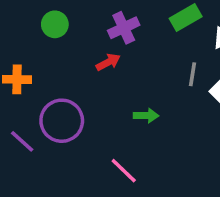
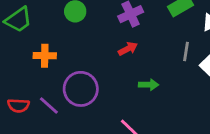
red arrow: (108, 62) -> (128, 49), moved

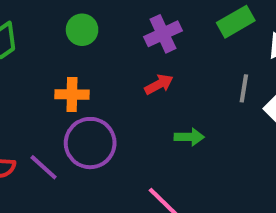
orange cross: (45, 56) -> (72, 94), moved

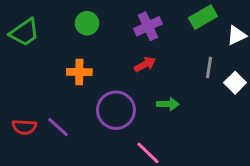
purple circle: (90, 143) -> (116, 110), moved

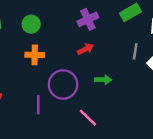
green circle: (87, 23) -> (31, 24), moved
purple line: (58, 127) -> (38, 105), moved, turned 48

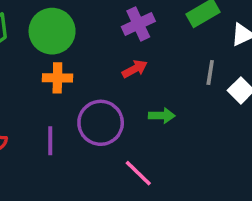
green circle: (31, 24) -> (52, 31), size x1.6
purple line: (38, 105) -> (50, 141), moved

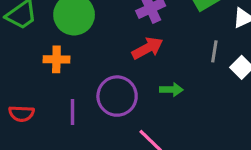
red arrow: (135, 69) -> (147, 48), size x1.4
orange cross: (57, 78) -> (56, 59), moved

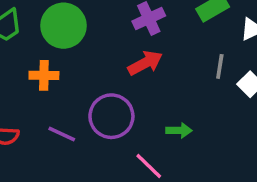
green arrow: (171, 90) -> (179, 130), moved
purple line: (72, 112) -> (62, 134), turned -65

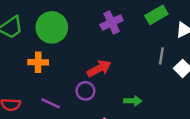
red arrow: (145, 63) -> (99, 68), moved
purple circle: (111, 116) -> (85, 91), size x0.6

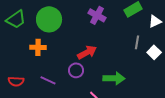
purple cross: (112, 22) -> (97, 15), turned -36
green arrow: (133, 101) -> (114, 78), size x1.5

